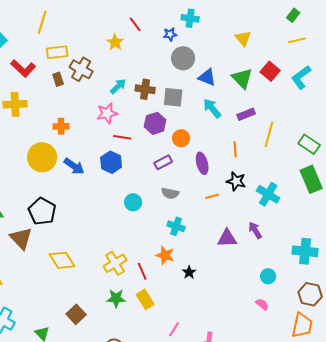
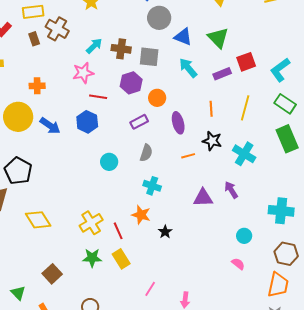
red square: (270, 71) -> (246, 62), moved, turned 30
cyan L-shape: (301, 77) -> (280, 70), moved
yellow line: (269, 134) -> (245, 108), moved
gray semicircle: (170, 193) -> (146, 153), turned -84

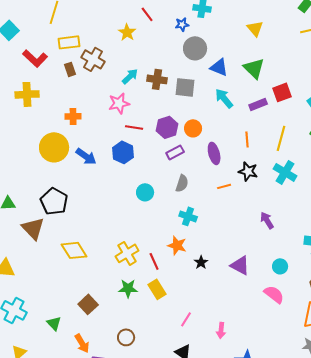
purple hexagon: (131, 83) -> (167, 127), moved
cyan cross: (244, 154) -> (285, 172), moved
purple triangle: (203, 198) -> (240, 265), moved, turned 30
pink semicircle: (238, 264) -> (274, 294), size x1.5

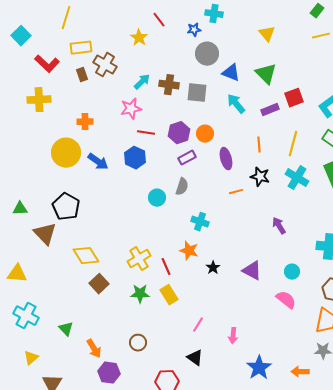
gray semicircle: (182, 183) -> (182, 187), moved
brown square: (88, 304) -> (99, 284), moved

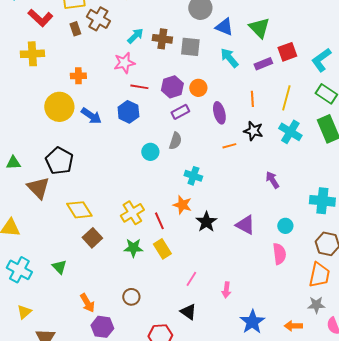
black star: (213, 268) -> (206, 222), size x1.5
pink semicircle: (286, 300) -> (279, 254), turned 45
green triangle: (66, 329) -> (59, 267), moved

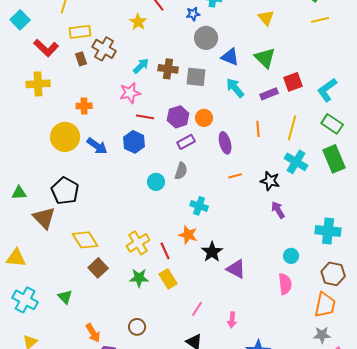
black star: (253, 131) -> (270, 181), moved
purple triangle: (245, 225) -> (236, 269), moved

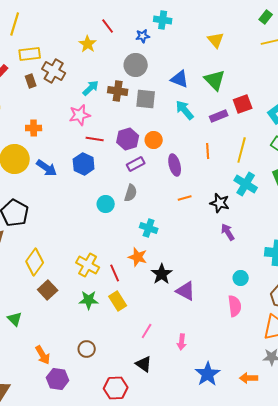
gray circle: (206, 38) -> (136, 65), moved
yellow diamond: (85, 240) -> (35, 262), turned 68
yellow cross: (138, 243) -> (88, 265), turned -30

